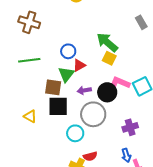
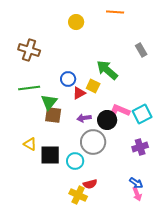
yellow square: (109, 58) -> (93, 86), moved
green triangle: (66, 74) -> (49, 102), moved
black square: (58, 106) -> (50, 155), moved
purple cross: (130, 127) -> (140, 147), moved
blue arrow: (126, 155) -> (136, 183), moved, turned -40

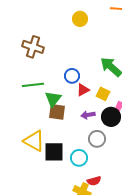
yellow square: (93, 86) -> (103, 94), moved
gray circle: (93, 142) -> (97, 139), size x0.7
yellow triangle: (30, 144) -> (34, 141), size x1.6

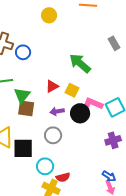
blue circle: (72, 76) -> (23, 52), moved
gray circle: (97, 139) -> (53, 135), moved
cyan circle: (79, 158) -> (45, 166), moved

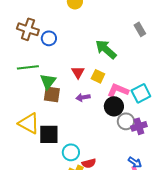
red triangle: (52, 86) -> (78, 72), turned -32
black circle: (80, 113) -> (114, 106), moved
gray circle: (53, 135) -> (126, 121), moved

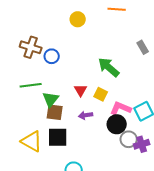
black square: (49, 134) -> (58, 137), moved

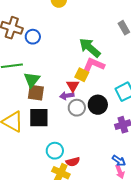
red triangle: (81, 90) -> (73, 86), moved
pink L-shape: (121, 108) -> (94, 65), moved
gray circle: (129, 139) -> (77, 108), moved

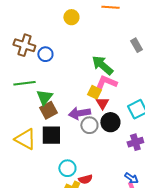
red triangle: (73, 86) -> (102, 103), moved
brown square: (36, 93) -> (48, 110), turned -36
purple arrow: (67, 96) -> (79, 113), size x1.5

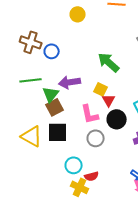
pink L-shape: (106, 82) -> (90, 114), moved, turned -125
purple arrow: (79, 113) -> (70, 82), moved
gray circle: (89, 125) -> (96, 138), moved

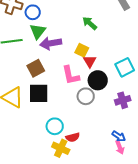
green arrow: (109, 62) -> (90, 23), size x0.7
green triangle: (51, 94) -> (38, 31), moved
gray circle: (96, 138) -> (86, 96), moved

